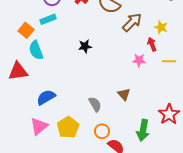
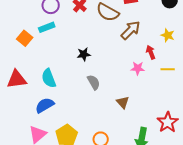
yellow star: (161, 27) -> (168, 35), moved
cyan semicircle: (36, 50) -> (49, 78), moved
gray semicircle: (95, 104) -> (94, 82), moved

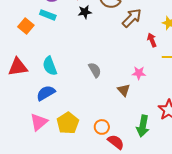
cyan rectangle: (47, 27) -> (48, 15), turned 42
black star: (84, 54) -> (85, 12), moved
pink star: (138, 68) -> (139, 73), moved

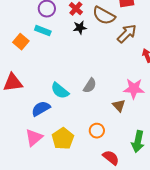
cyan semicircle: (50, 66) -> (60, 91), moved, turned -30
gray semicircle: (95, 70) -> (90, 86), turned 63
pink star: (139, 73) -> (134, 89), size x1.5
orange circle: (102, 127) -> (97, 131), moved

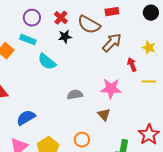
gray semicircle: (90, 86) -> (75, 95), turned -133
pink star: (134, 89) -> (111, 89), moved
cyan semicircle: (60, 91) -> (47, 62), moved

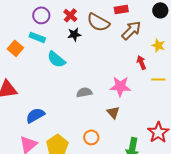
brown arrow: (112, 43) -> (131, 30), moved

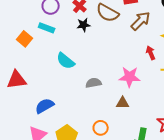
cyan semicircle: (56, 59) -> (66, 61), moved
brown triangle: (113, 112) -> (123, 103), turned -48

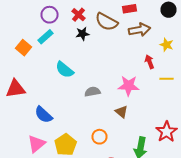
brown arrow: (141, 21) -> (140, 30), turned 35
cyan rectangle: (47, 28) -> (46, 37), turned -63
brown triangle: (123, 103) -> (122, 112), turned 40
blue semicircle: (45, 106) -> (44, 115), turned -108

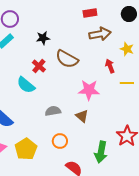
red cross: (78, 15) -> (39, 66), moved
brown semicircle: (106, 22) -> (67, 59), moved
cyan semicircle: (64, 70) -> (26, 85), moved
gray semicircle: (92, 92) -> (53, 111), moved

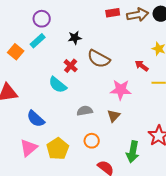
red rectangle: (90, 13) -> (113, 13), moved
brown arrow: (100, 34) -> (138, 15), moved
red arrow: (110, 66) -> (142, 66), turned -32
brown triangle: (82, 116) -> (114, 116), turned 32

